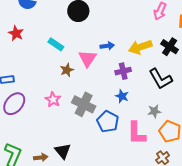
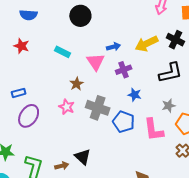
brown star: (67, 70) -> (77, 84), moved
purple cross: (123, 71) -> (124, 70), moved
black L-shape: (160, 79) -> (171, 73), turned -65

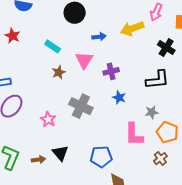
yellow arrow: (146, 44) -> (132, 28), moved
blue arrow: (113, 47) -> (99, 37), moved
brown star: (77, 84) -> (59, 72), moved
pink star: (67, 107) -> (48, 119), moved
blue pentagon: (124, 122) -> (101, 157), moved, turned -30

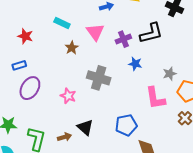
red star: (13, 36) -> (25, 36), moved
black L-shape: (157, 80) -> (151, 33), moved

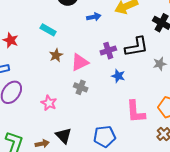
pink triangle: (95, 32) -> (80, 62), moved, turned 36
gray star: (170, 74) -> (160, 64), moved
gray cross: (99, 78) -> (81, 87), size x0.6

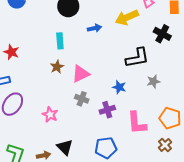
cyan rectangle: (48, 30) -> (60, 41), moved, turned 56
purple cross: (108, 51) -> (107, 110), moved
gray star: (160, 64) -> (153, 81), moved

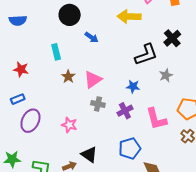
yellow arrow: (127, 17) -> (129, 16), turned 35
blue arrow: (94, 28) -> (92, 37), moved, turned 56
black cross: (162, 34) -> (172, 38), moved, turned 30
cyan rectangle: (60, 41) -> (56, 52), moved

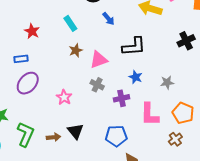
cyan rectangle: (56, 52) -> (70, 23), turned -35
black L-shape: (146, 55) -> (134, 47), moved
gray star: (166, 75) -> (167, 82), moved

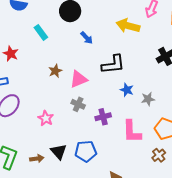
cyan rectangle: (70, 23) -> (41, 32), moved
blue star: (136, 77) -> (127, 90), moved
blue pentagon: (116, 136) -> (86, 151), moved

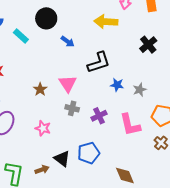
cyan rectangle: (41, 32) -> (21, 36), moved
brown star: (55, 71) -> (40, 89), moved
pink triangle: (79, 79) -> (68, 84), turned -30

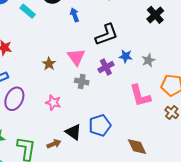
blue arrow: (68, 41) -> (75, 15), turned -144
purple cross: (99, 116) -> (106, 67), moved

